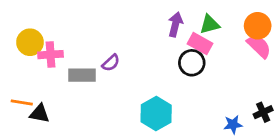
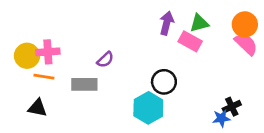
yellow circle: (30, 42) -> (27, 56), moved
black circle: (192, 63) -> (164, 82), moved
gray rectangle: (82, 75) -> (84, 84), moved
orange line: (22, 103) -> (44, 77), moved
black cross: (263, 112) -> (232, 107), moved

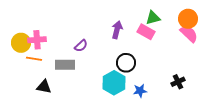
purple arrow: (167, 23) -> (117, 30), moved
black triangle: (37, 108) -> (44, 87), moved
blue star: (221, 118) -> (140, 91), moved

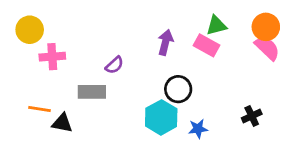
yellow circle: (21, 43) -> (30, 30), moved
orange line: (34, 59) -> (40, 109), moved

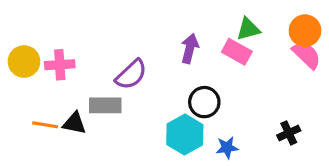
yellow circle: (30, 30) -> (24, 61), moved
purple semicircle: (115, 65) -> (131, 74), size x1.5
black triangle: (62, 123) -> (74, 123), moved

